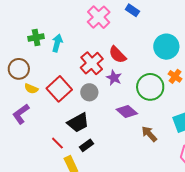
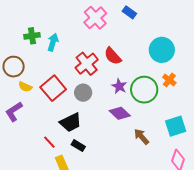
purple star: (114, 78) -> (119, 86), moved
black rectangle: (87, 145) -> (78, 146), turned 64

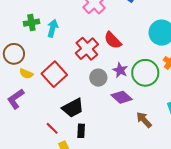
gray circle: (83, 93) -> (98, 78), moved
black rectangle: (78, 146) -> (81, 131), turned 64

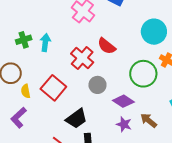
purple star: (120, 70) -> (124, 124), moved
yellow semicircle: (26, 74) -> (26, 91), turned 64

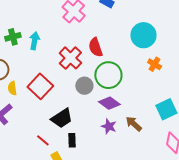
red semicircle: (107, 46) -> (95, 47), turned 30
green circle: (143, 74) -> (108, 75), moved

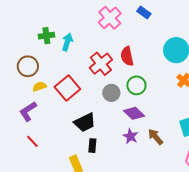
green circle: (108, 75) -> (136, 85), size x0.7
yellow semicircle: (12, 88) -> (39, 87), turned 72
red line: (43, 140) -> (32, 141), moved

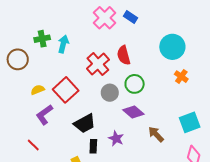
blue rectangle: (144, 13) -> (131, 17), moved
brown circle: (28, 66) -> (18, 59), moved
purple L-shape: (28, 111) -> (44, 115), moved
purple star: (131, 136) -> (116, 139), moved

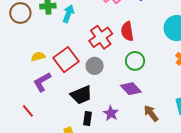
brown circle: (18, 59) -> (20, 13), moved
gray circle: (110, 93) -> (95, 66), moved

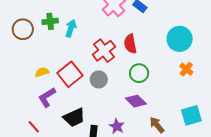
black trapezoid: (81, 95) -> (74, 117), moved

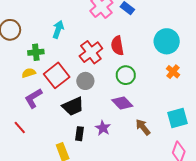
green cross: (50, 21) -> (36, 52), moved
black trapezoid: (74, 117) -> (73, 106), moved

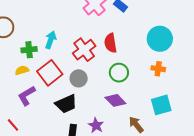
cyan arrow: (58, 29) -> (51, 40), moved
orange cross: (173, 72) -> (158, 69), moved, turned -32
cyan square: (178, 118) -> (161, 105), moved

